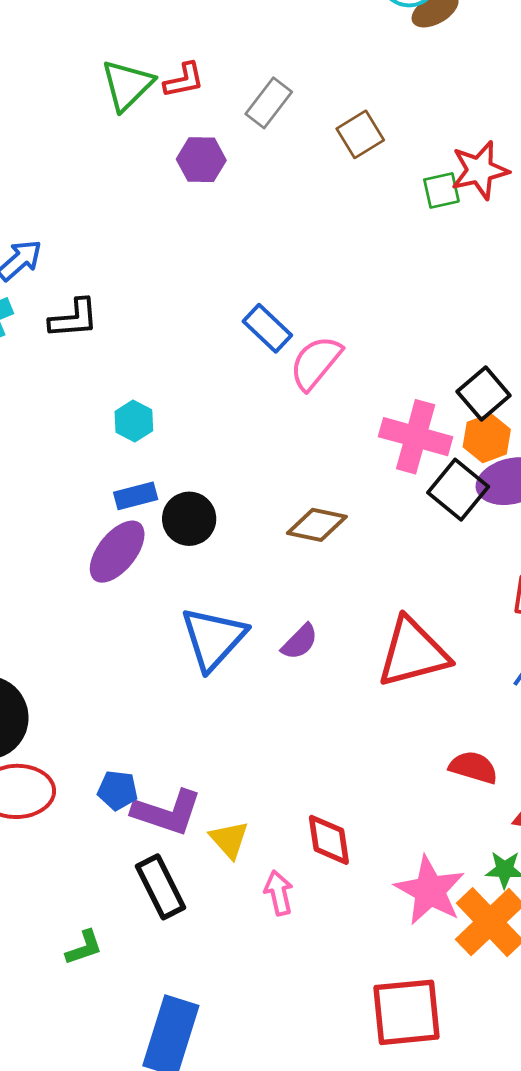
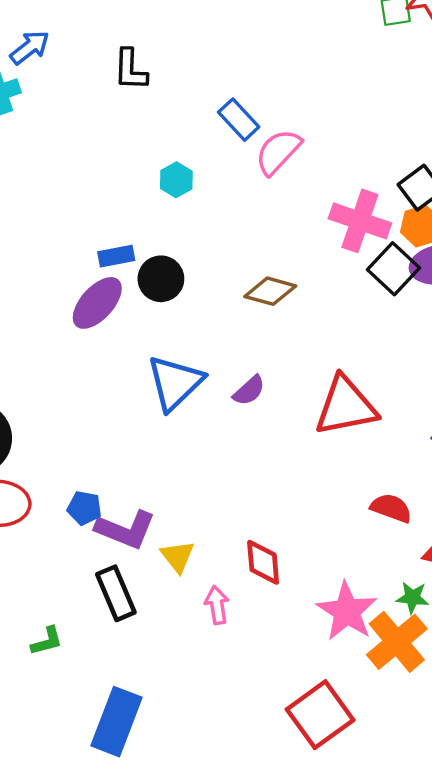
black L-shape: (74, 319) -> (130, 70), moved, turned 93
cyan hexagon: (134, 421) -> (176, 180), moved
red square: (406, 1012) -> (320, 715), turned -34

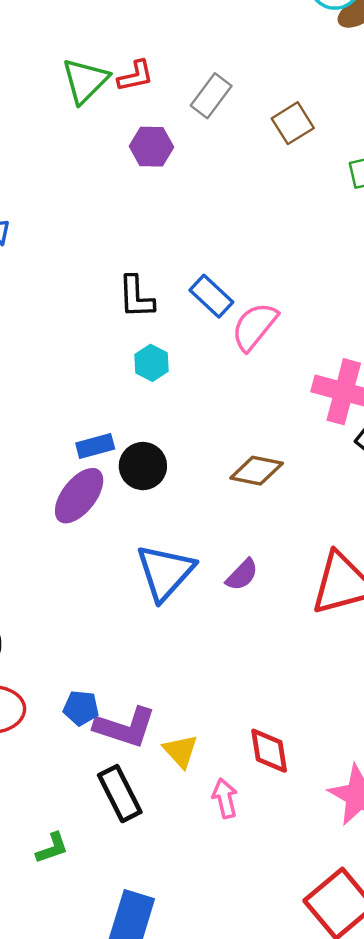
black L-shape: (130, 70) -> (136, 297), moved

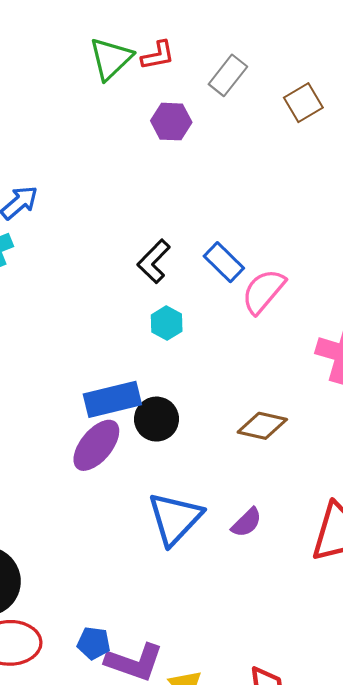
black L-shape: (136, 297) -> (154, 261), turned 45
blue rectangle: (95, 446) -> (112, 399), size x1.6

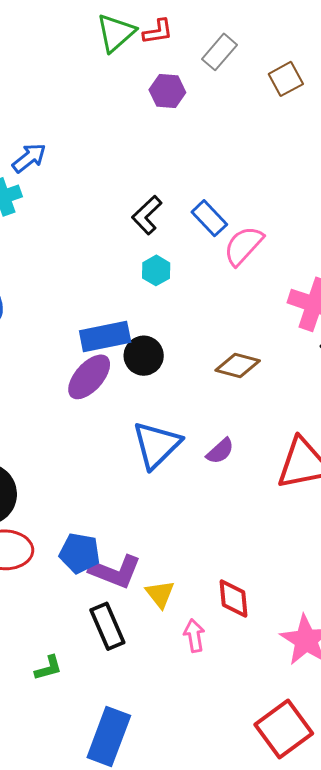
blue pentagon: (94, 643) -> (80, 553), size x1.4

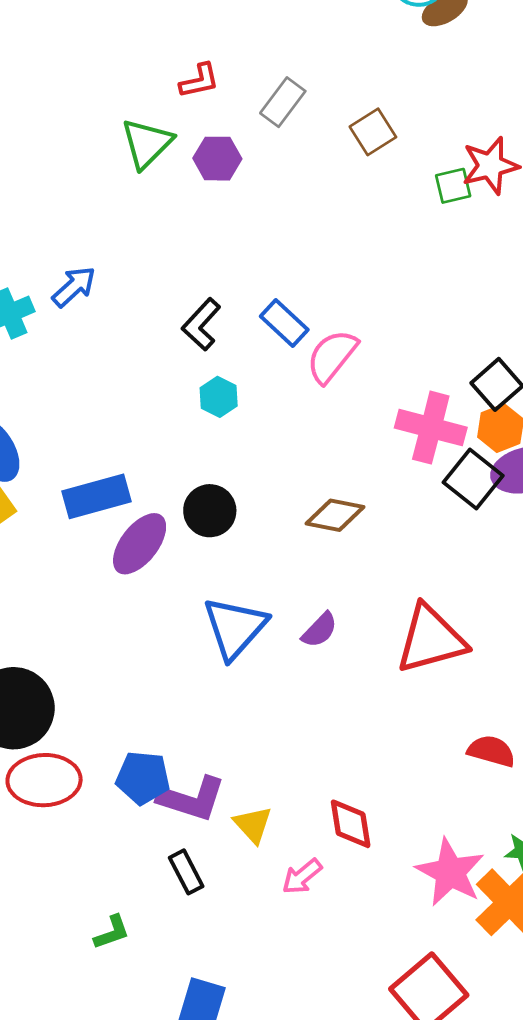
green triangle: (116, 33) -> (147, 143), moved
blue arrow: (29, 158) -> (74, 287), moved
blue rectangle: (105, 337) -> (96, 496), moved
black rectangle: (107, 626) -> (186, 872), size x0.7
pink arrow: (194, 636) -> (302, 876), turned -116

